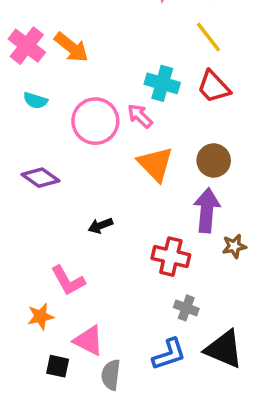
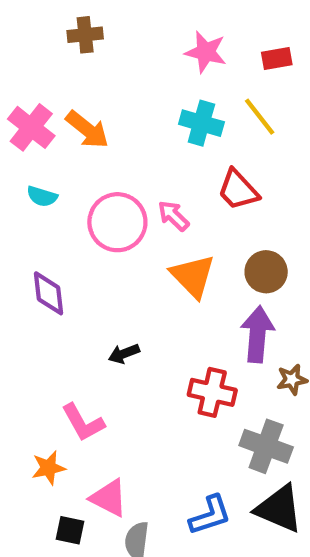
cyan cross: (162, 83) -> (201, 123), moved
red trapezoid: (214, 87) -> (238, 190), moved
purple diamond: (40, 178) -> (48, 293), turned 48
gray cross: (186, 308) -> (266, 446), moved, size x1.6

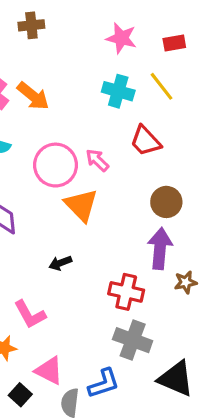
orange triangle: (193, 276) -> (81, 205), moved
gray cross: (266, 446) -> (133, 340), moved
blue L-shape: (210, 515) -> (104, 383), moved
black square: (70, 530) -> (20, 395), turned 30

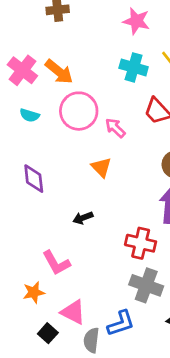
pink circle: (56, 165) -> (79, 111), moved
orange triangle: (81, 205) -> (101, 167), size x0.7

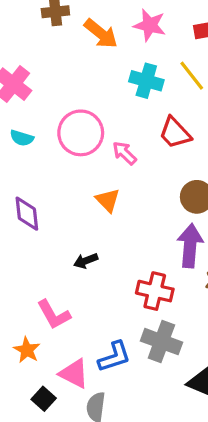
orange arrow: (59, 72) -> (101, 34), moved
orange star: (34, 292) -> (27, 350), turned -30
blue L-shape: (121, 323) -> (114, 357), moved

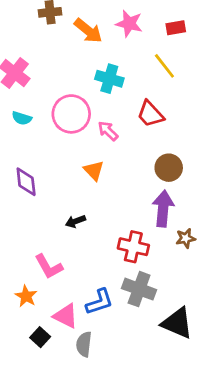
cyan cross: (146, 81) -> (109, 79), moved

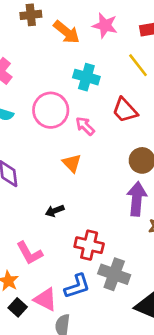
red cross: (133, 247) -> (89, 245), moved
black square: (40, 337) -> (18, 307), moved

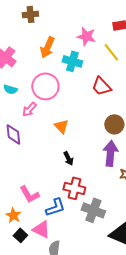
pink star: (105, 25) -> (86, 36), moved
orange arrow: (67, 32) -> (47, 47), moved, turned 75
pink arrow: (85, 126) -> (29, 109), moved, turned -91
black arrow: (55, 211) -> (68, 158), moved, turned -96
blue L-shape: (77, 286) -> (55, 207), moved

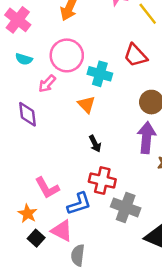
cyan cross: (72, 61) -> (100, 74), moved

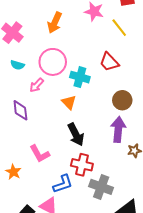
black arrow: (95, 144) -> (76, 135), size x1.6
pink L-shape: (47, 188) -> (40, 154), moved
orange star: (28, 214) -> (13, 172), moved

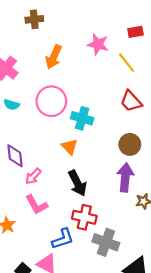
red trapezoid: (109, 62) -> (131, 101), moved
pink arrow: (37, 85) -> (33, 176), moved

